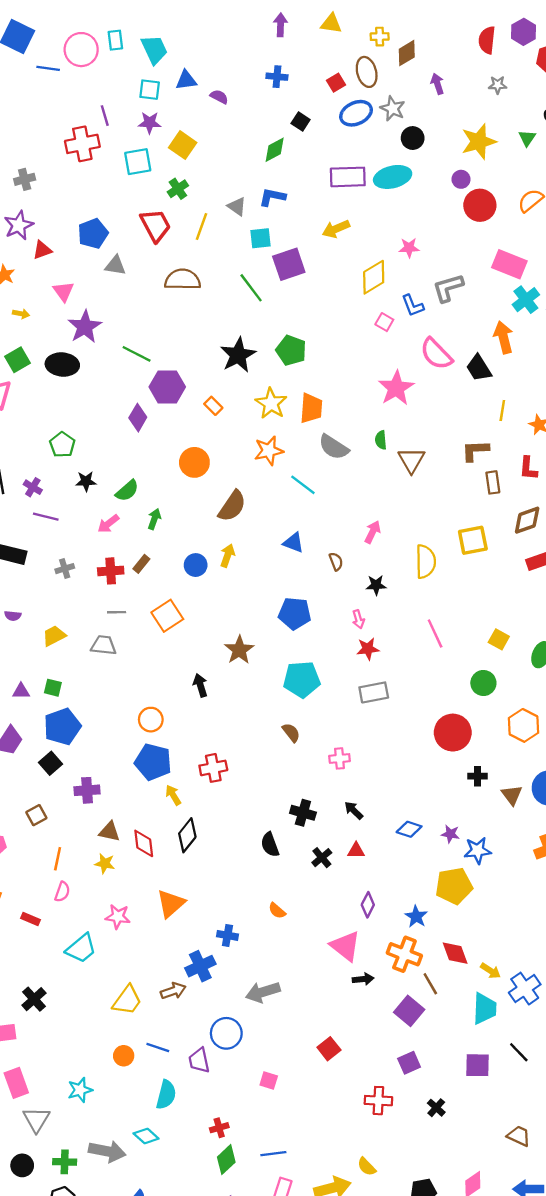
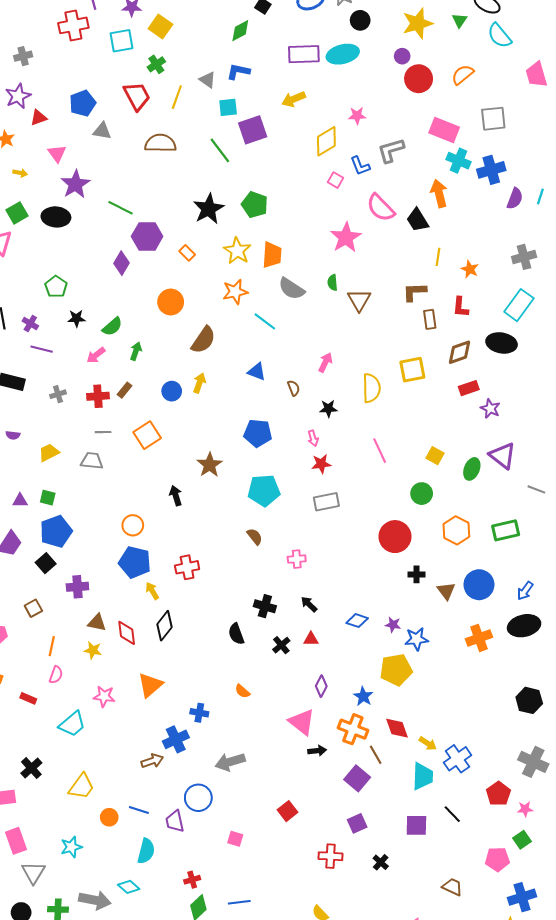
cyan cross: (526, 300) -> (458, 161), turned -30
yellow trapezoid: (127, 1000) -> (82, 786), moved

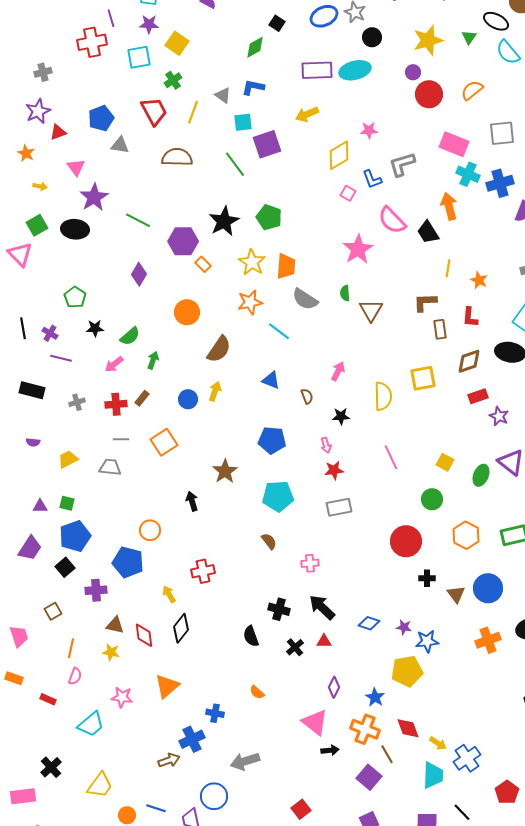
purple hexagon: (147, 236) -> (183, 241), moved
blue pentagon: (135, 562) -> (128, 562), moved
black arrow: (309, 604) -> (322, 607), size x1.6

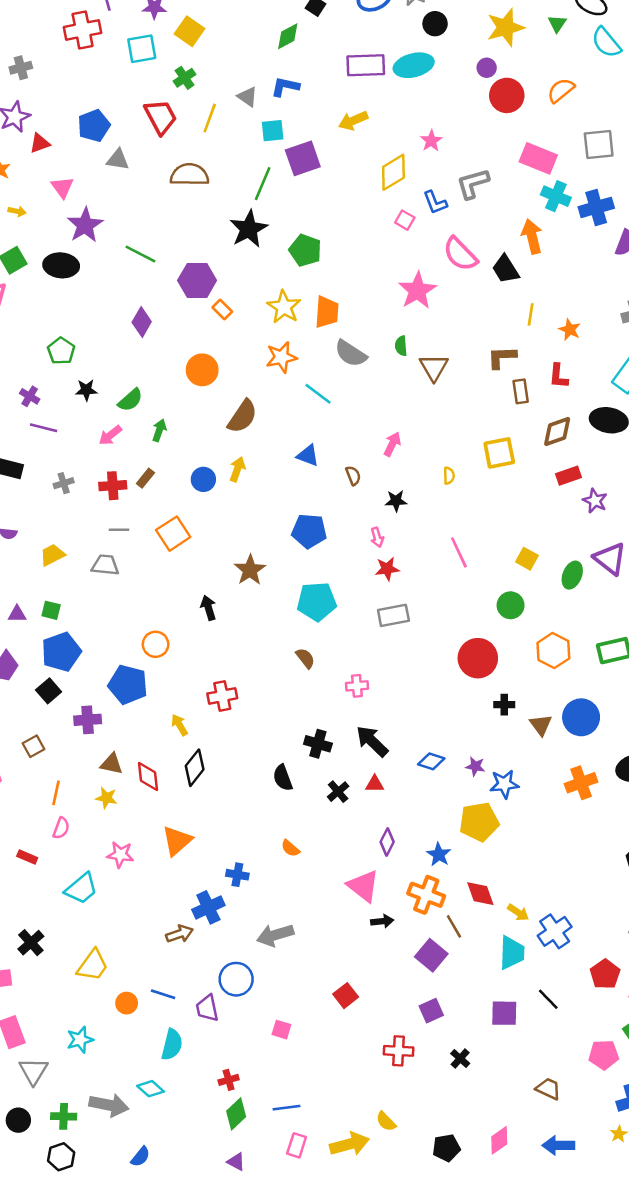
pink star: (369, 130) -> (431, 141), turned -30
green line: (235, 164) -> (263, 184), turned 60
black star: (224, 221) -> (249, 229), moved
yellow semicircle: (383, 396) -> (449, 476), size x0.5

